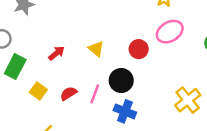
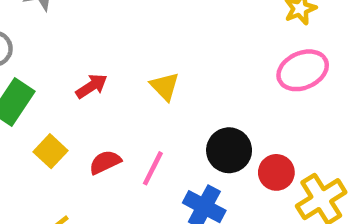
red circle: (139, 49) -> (276, 172), moved
black circle: (121, 80) -> (229, 150), moved

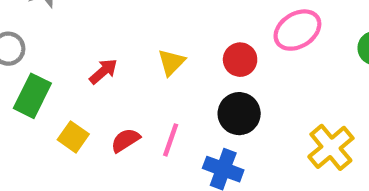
yellow triangle: (165, 86) -> (171, 62), turned 36
red circle: (276, 172) -> (240, 60), moved

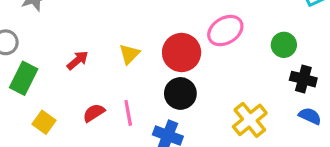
red circle: (240, 60) -> (182, 53), size x1.5
yellow square: (73, 137) -> (44, 122), moved
pink line: (171, 140) -> (128, 113), turned -30

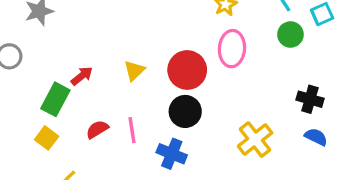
pink ellipse: (225, 31) -> (232, 49), turned -56
green circle: (284, 45) -> (290, 34), moved
green rectangle: (24, 78) -> (55, 99), moved

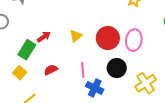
pink ellipse: (232, 49) -> (134, 40), moved
black circle: (185, 111) -> (117, 68), moved
pink line: (132, 130) -> (83, 70), moved

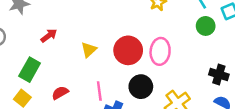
red arrow: (44, 37) -> (49, 36), moved

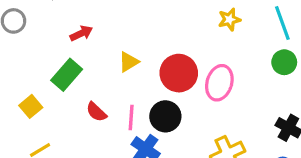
green rectangle: (30, 70) -> (67, 75), moved
black circle: (141, 87) -> (165, 116), moved
red semicircle: (60, 93) -> (96, 112), moved, turned -119

